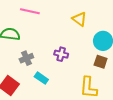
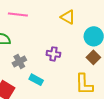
brown square: (101, 62) -> (93, 57), turned 32

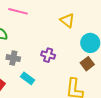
gray cross: (19, 62) -> (13, 58), turned 32

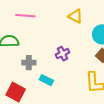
purple cross: (48, 55) -> (63, 54), turned -32

